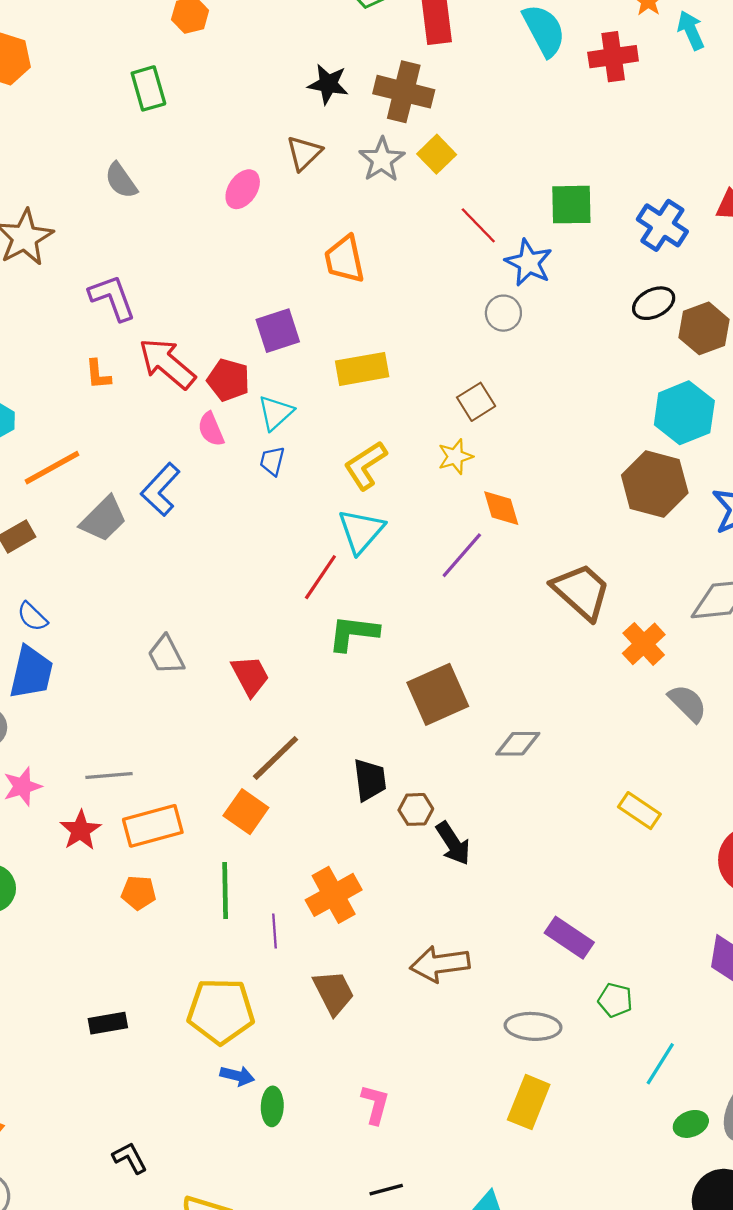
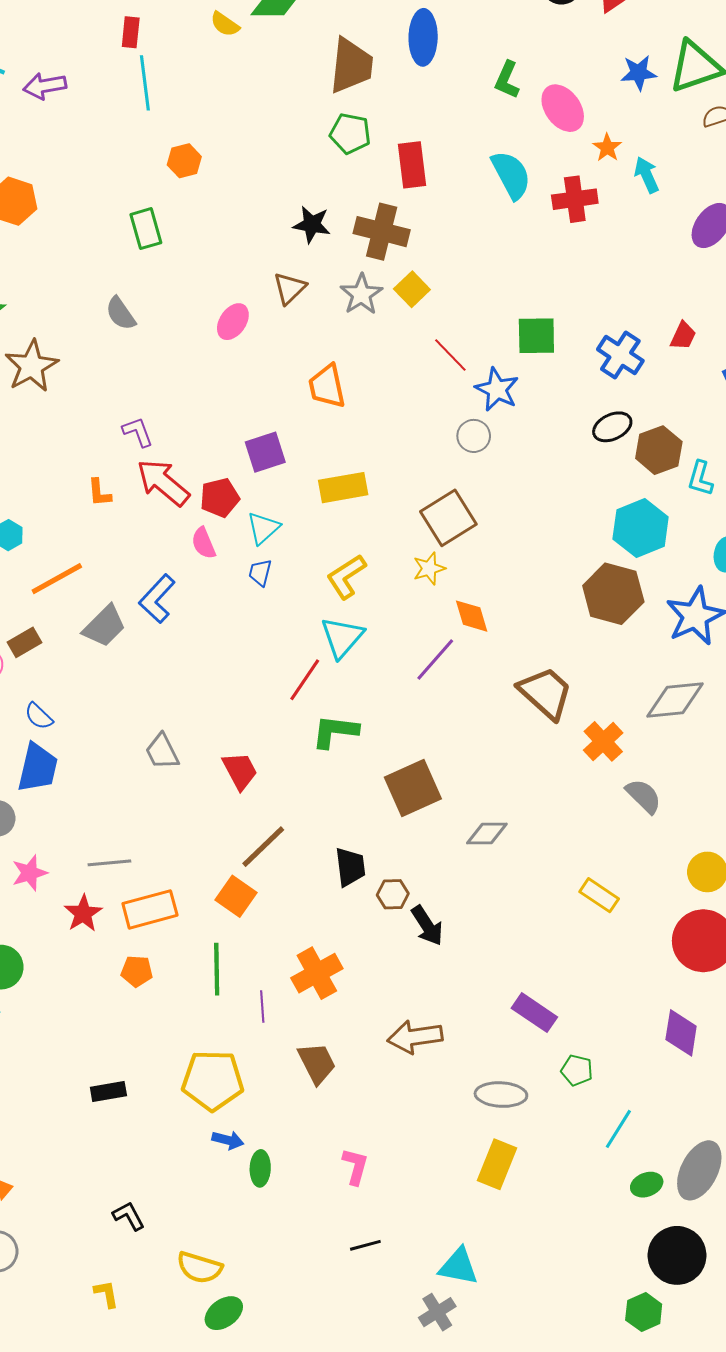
purple L-shape: (112, 298) -> (138, 432), moved, size x0.7
red pentagon: (228, 380) -> (220, 498), turned -30
brown square: (476, 402) -> (448, 518), size x1.6

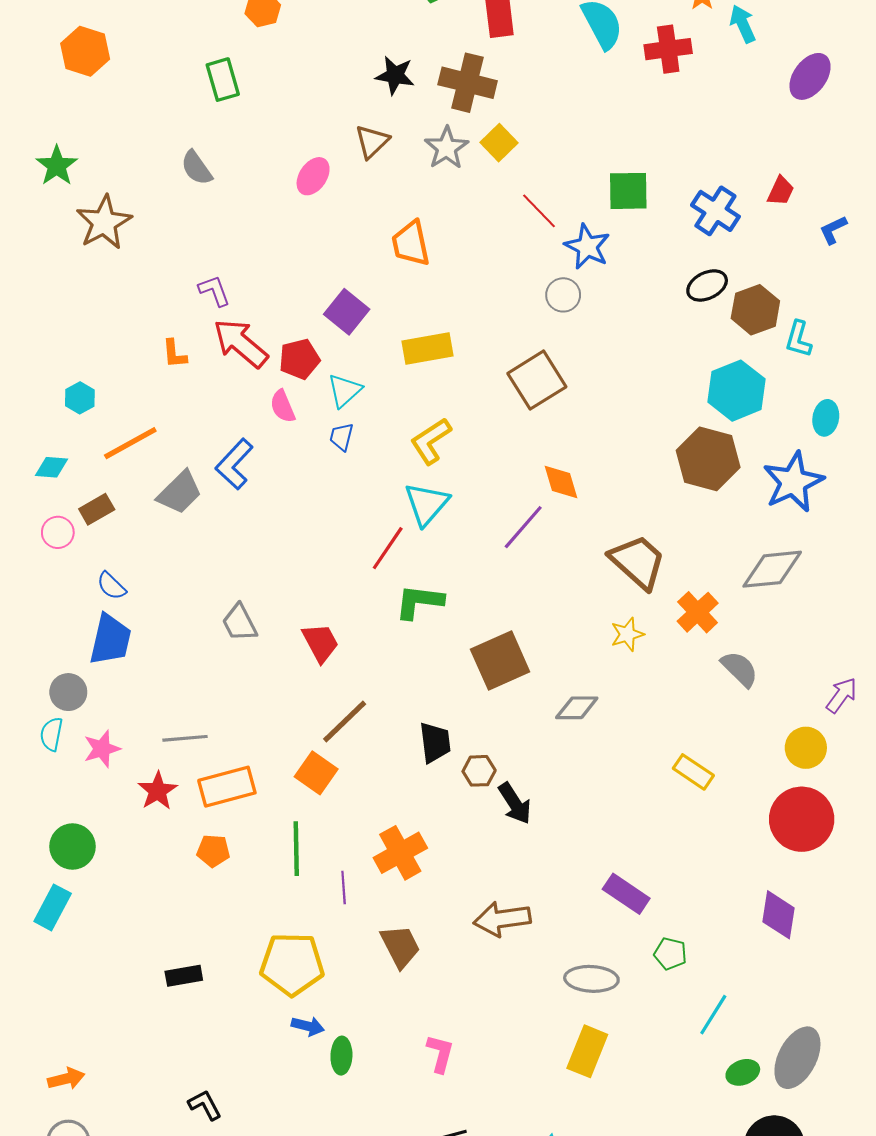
purple square: (265, 452) -> (347, 312), turned -33
yellow star: (429, 568) -> (627, 634), moved

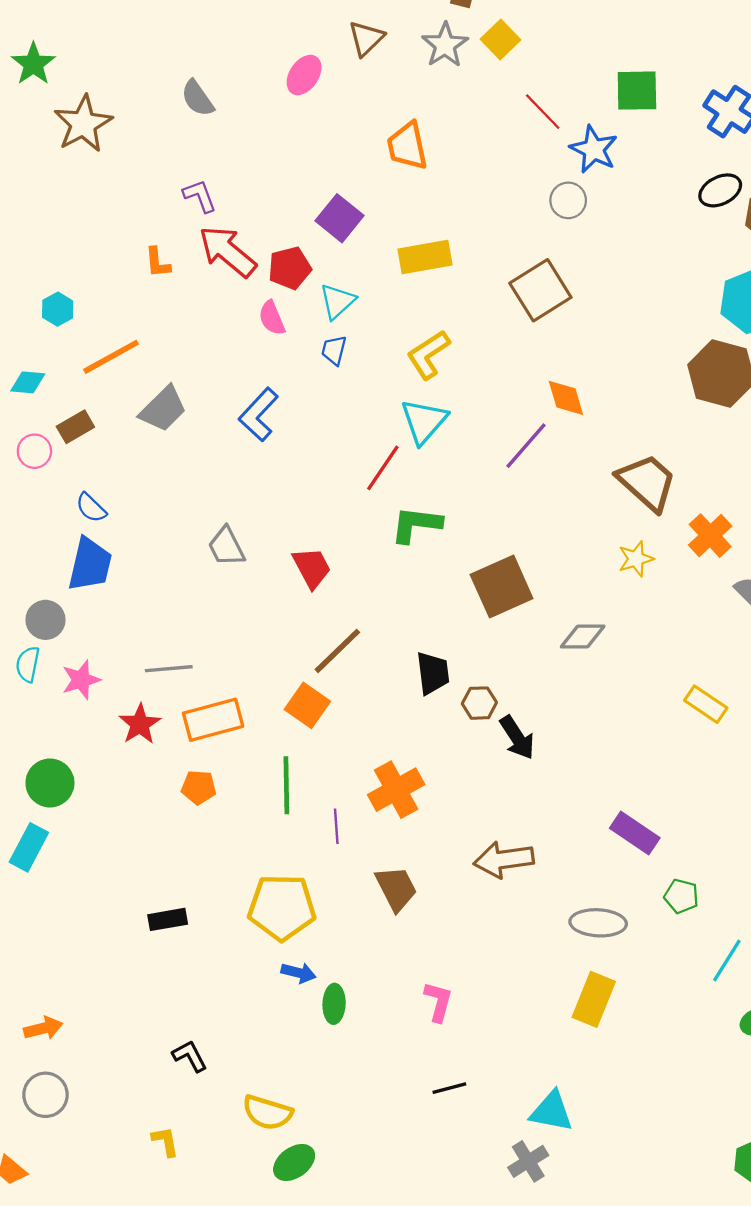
gray semicircle: (196, 168) -> (198, 98), moved
blue L-shape: (234, 464) -> (259, 415), moved

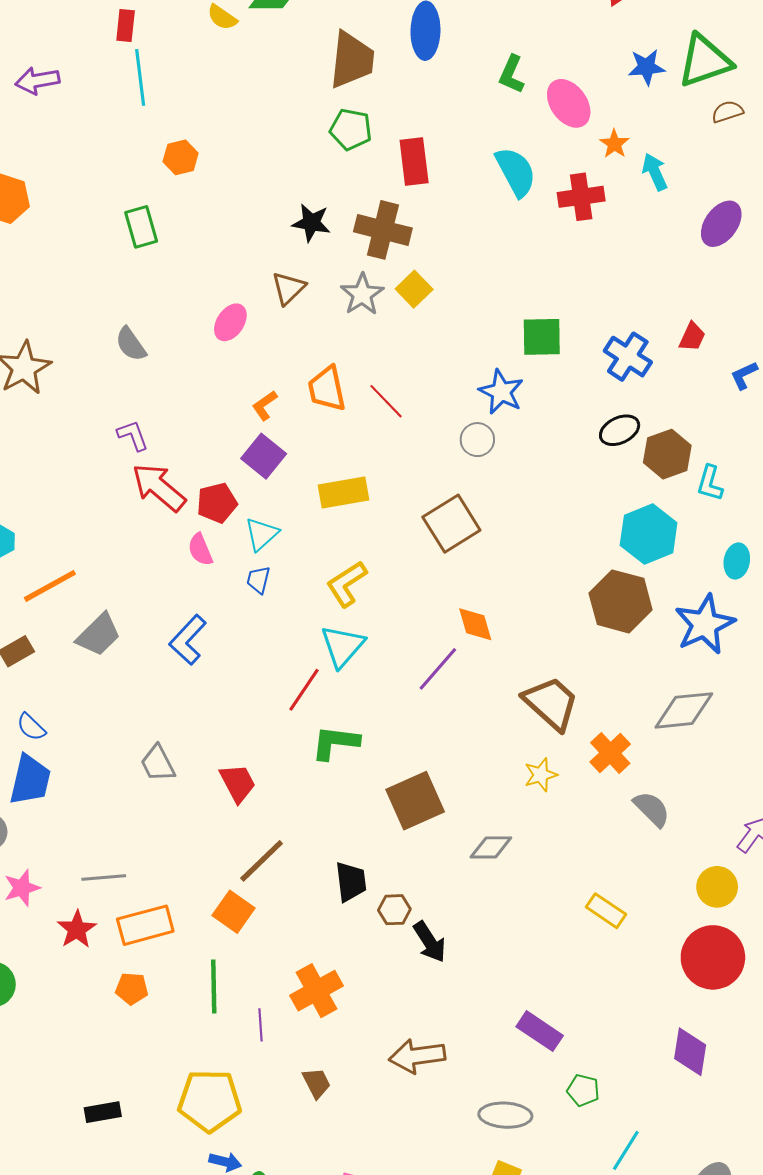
red line: (543, 112) -> (386, 401), moved
orange L-shape: (158, 263) -> (265, 405), moved, turned 60
brown trapezoid: (396, 888) -> (317, 1083), size x0.7

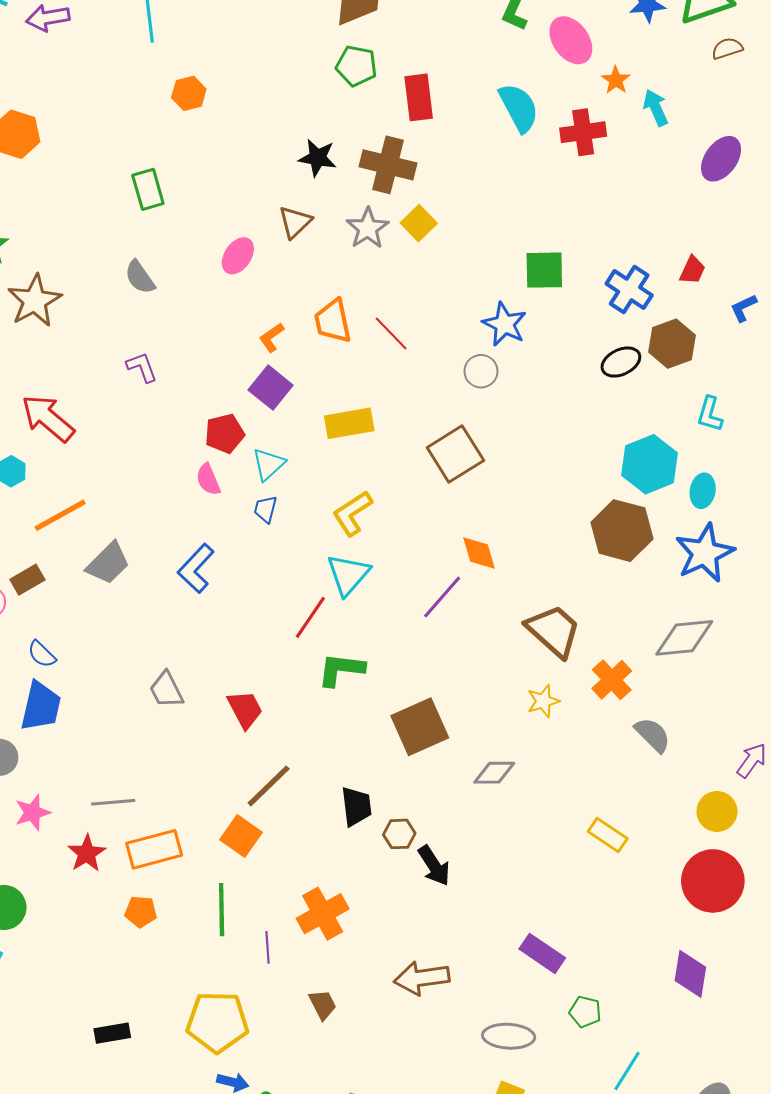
green rectangle: (141, 227) -> (148, 189), moved
brown hexagon: (667, 454) -> (672, 344), moved
red arrow: (159, 487) -> (48, 418), moved
cyan ellipse: (737, 561) -> (703, 491), moved

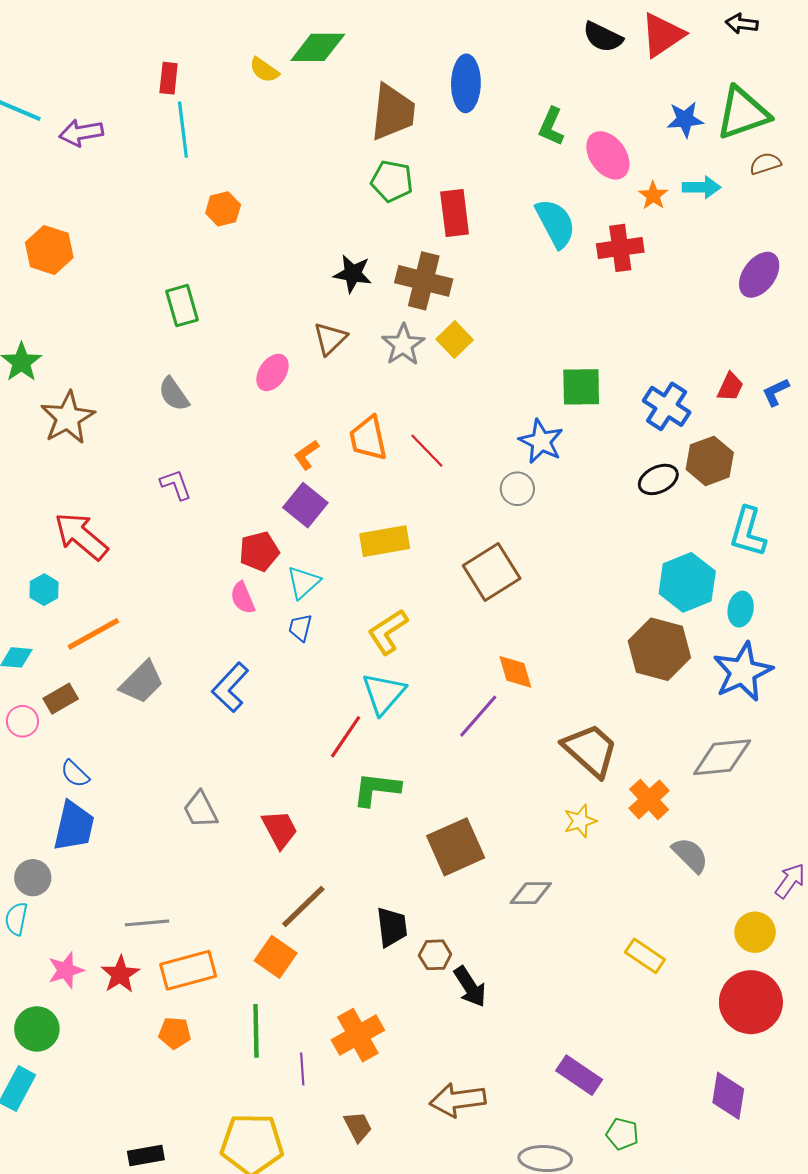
cyan arrow: (656, 108) -> (702, 187), moved, turned 114
blue L-shape: (744, 308) -> (776, 392), moved
cyan L-shape: (710, 414) -> (748, 532), size x1.4
pink star: (33, 813) -> (66, 970), moved

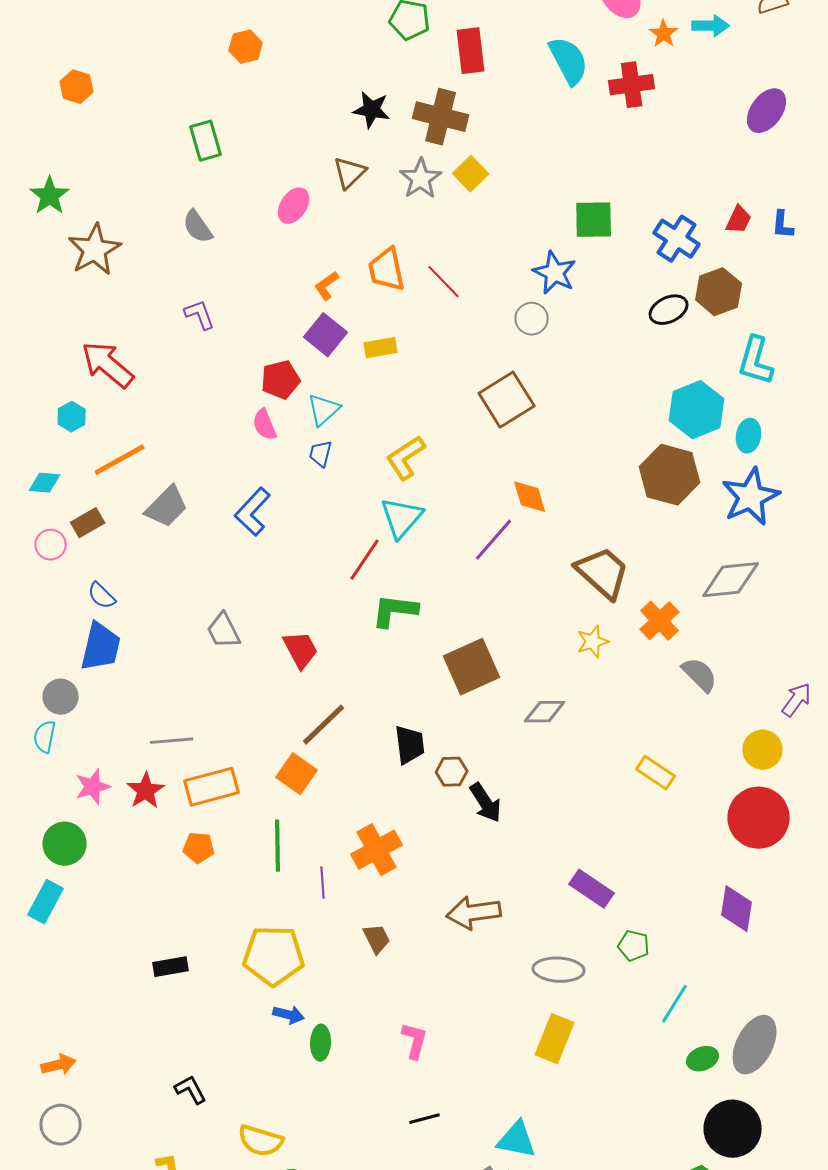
orange hexagon: (49, 250) -> (77, 87), size x0.7
blue L-shape: (776, 392) -> (783, 225), turned -60
yellow rectangle: (385, 541) -> (381, 348), moved, size x0.7

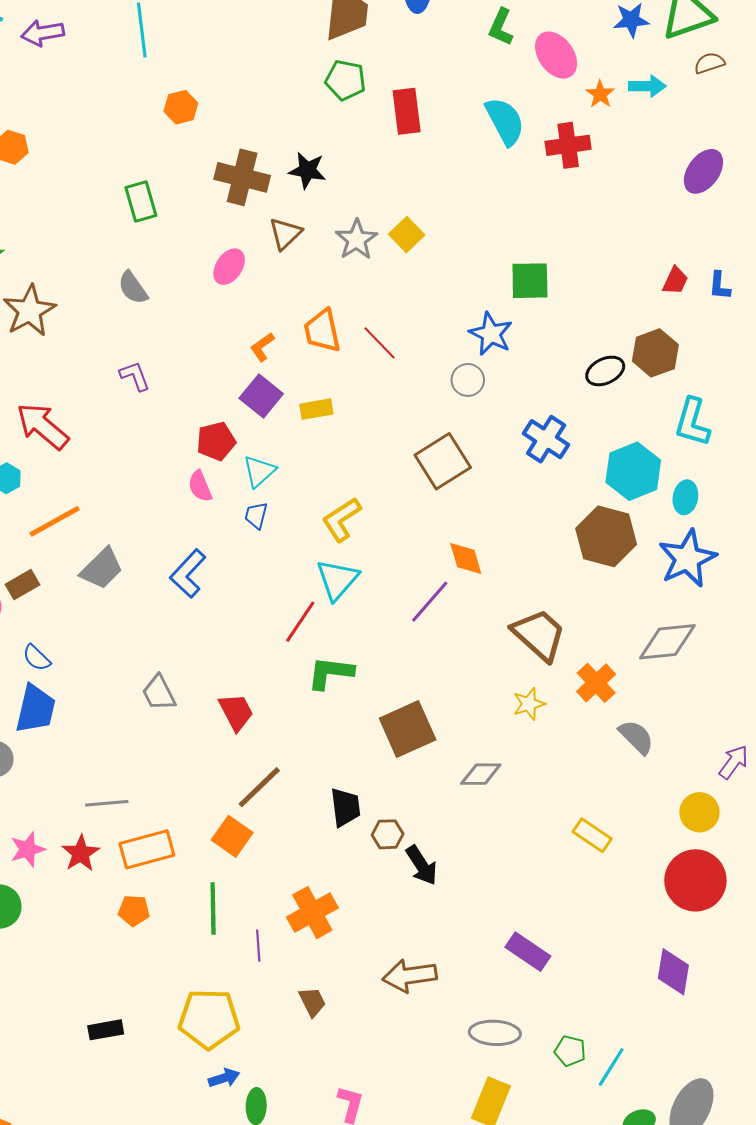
brown cross: (441, 117) -> (242, 177), moved
blue cross: (677, 239) -> (546, 439), moved
green pentagon: (634, 946) -> (570, 1051), moved
blue arrow: (289, 1015) -> (224, 1078), turned -32

